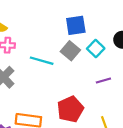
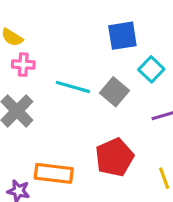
gray square: (70, 51) -> (114, 92), moved

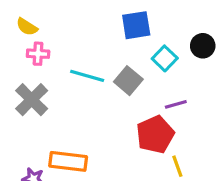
red pentagon: (114, 157) -> (155, 134), moved

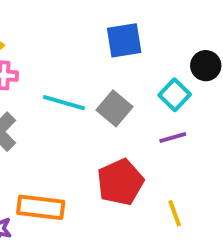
cyan square: (165, 58) -> (175, 95), moved
red pentagon: (155, 134) -> (120, 182), moved

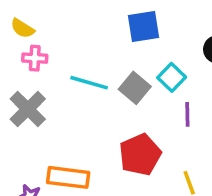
cyan square: (175, 95) -> (172, 77), moved
purple line: (173, 137) -> (187, 114), turned -75

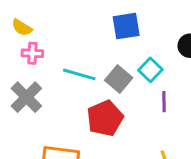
red pentagon: (140, 155) -> (105, 118), moved

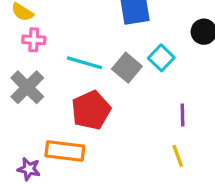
purple line: (164, 102) -> (183, 115), moved
red pentagon: (105, 118) -> (91, 110), moved

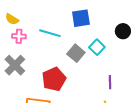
cyan line: (84, 63) -> (50, 33), moved

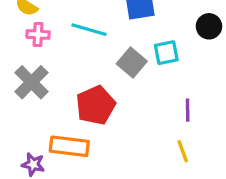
cyan square: (97, 47) -> (166, 53), turned 35

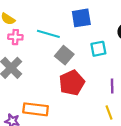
gray square: (132, 62) -> (64, 55), moved
red pentagon: (96, 105) -> (72, 83), moved

